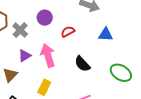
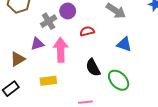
gray cross: (20, 30) -> (49, 21), moved
green ellipse: (121, 73) -> (119, 80), moved
yellow rectangle: (44, 87) -> (48, 81), turned 42

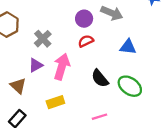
purple circle: (68, 11) -> (84, 19), moved
pink arrow: (61, 50) -> (62, 67), turned 30
brown triangle: (18, 59) -> (18, 86), turned -35

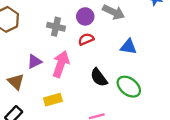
gray cross: (43, 39) -> (56, 27), moved, turned -36

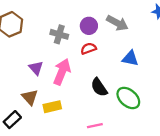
purple triangle: (34, 62) -> (36, 68), turned -49
brown triangle: (16, 82) -> (30, 97), moved

